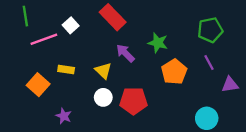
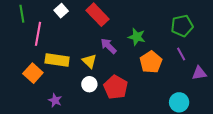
white square: (71, 25) -> (61, 11), moved
pink line: (44, 39) -> (38, 34), turned -60
yellow rectangle: (66, 69) -> (57, 60), size x1.6
red pentagon: (133, 101) -> (116, 87), turned 30

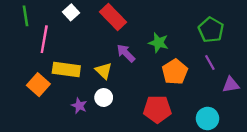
green pentagon: (182, 26) -> (211, 30), turned -30
red pentagon: (116, 87) -> (157, 109), moved, turned -30
purple star: (55, 100) -> (79, 106), moved

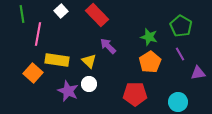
green star: (158, 43) -> (149, 37), moved
purple star: (79, 106) -> (68, 91), size x1.5

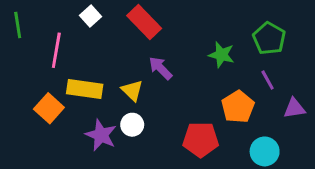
green line: (22, 14) -> (18, 25), moved
orange pentagon: (150, 62) -> (238, 107), moved

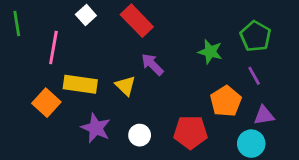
purple triangle: (294, 108) -> (264, 115), moved
white circle: (132, 125) -> (140, 135), moved

